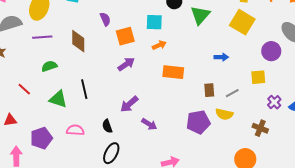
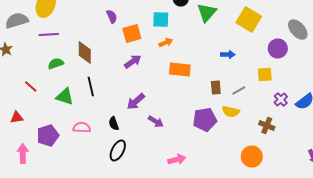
brown diamond: (78, 41) -> (85, 52), moved

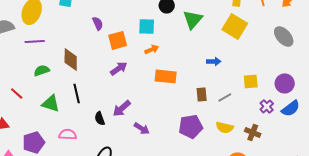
purple circle: (278, 48) -> (285, 83), moved
yellow semicircle: (231, 112) -> (225, 127), moved
black semicircle: (114, 124) -> (100, 118), moved

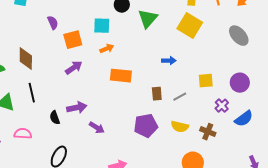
purple arrow: (122, 108) -> (77, 108), turned -150
blue semicircle: (291, 108) -> (244, 119), moved

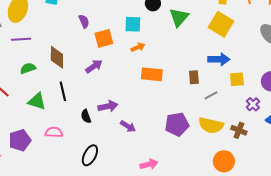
blue arrow: (169, 61) -> (219, 59), moved, size x1.5
purple arrow: (74, 68) -> (94, 66), moved
brown rectangle: (157, 94) -> (194, 77), moved
yellow semicircle: (180, 127) -> (211, 125), size x1.4

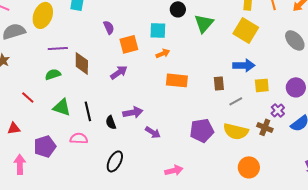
purple line: (21, 39) -> (58, 48), moved
black line: (63, 91) -> (88, 111), moved
brown cross: (239, 130) -> (265, 127), moved

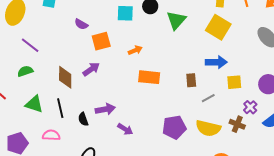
purple semicircle: (109, 27) -> (81, 24), turned 144
cyan square: (158, 30) -> (125, 13), moved
purple line: (58, 48) -> (30, 45), turned 42
brown diamond: (82, 63) -> (65, 77), moved

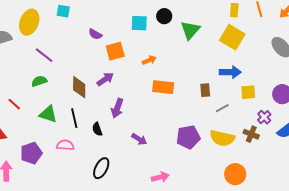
purple arrow: (105, 109) -> (117, 108), moved, turned 120

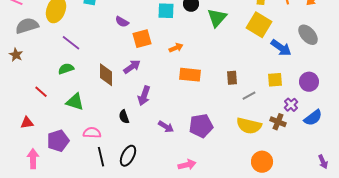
blue arrow: (230, 72) -> (281, 48), moved, turned 35
black line: (74, 118) -> (101, 157), moved
purple pentagon: (188, 137) -> (201, 126), moved

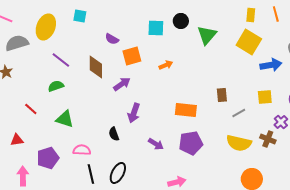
blue arrow: (281, 48) -> (271, 65), turned -45
brown diamond: (106, 75) -> (96, 67), moved
orange rectangle: (190, 75) -> (186, 110), moved

